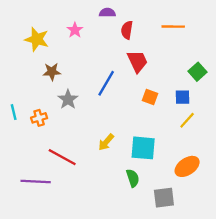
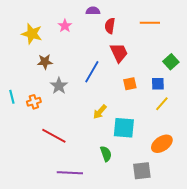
orange square: (150, 97) -> (130, 84), turned -32
yellow arrow: (106, 142) -> (100, 112), moved
green semicircle: (133, 178) -> (106, 154), moved
purple line: (36, 181) -> (70, 173), moved

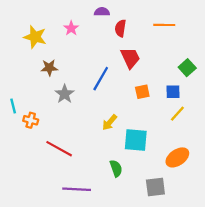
orange cross: (34, 102) -> (31, 120), moved, turned 32

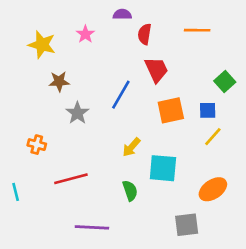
orange square: (142, 92) -> (171, 110), size x1.5
cyan line: (13, 106) -> (16, 192), moved
red line: (59, 149) -> (71, 179), turned -44
green semicircle: (116, 168) -> (130, 191), moved

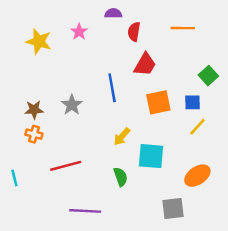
red trapezoid: (156, 70) -> (145, 65), turned 55
brown star: (59, 81) -> (34, 110), moved
blue line: (121, 95) -> (112, 88), turned -40

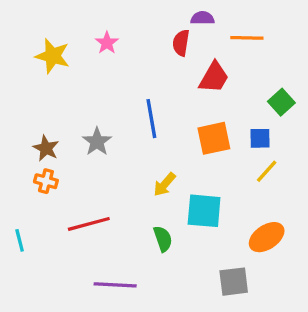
purple semicircle: (113, 13) -> (202, 18), moved
red trapezoid: (145, 65) -> (214, 77), moved
brown star: (34, 110) -> (46, 148), turned 30

